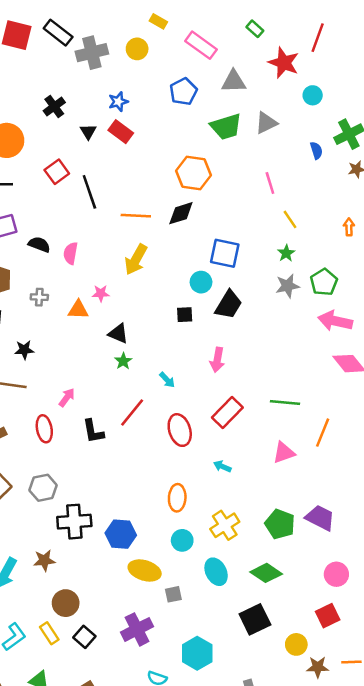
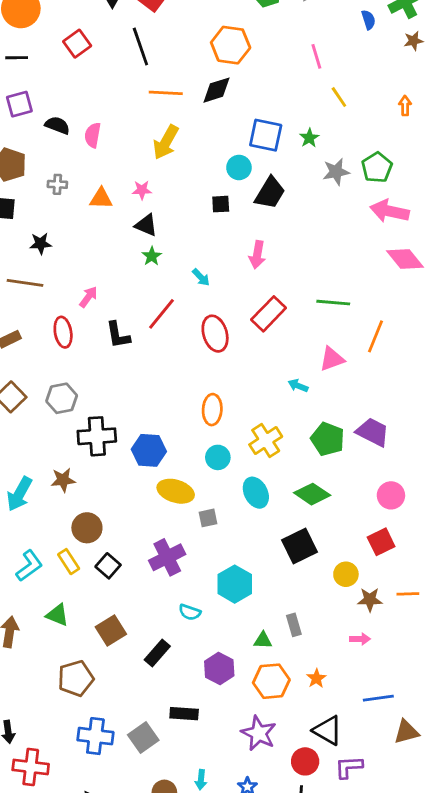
black line: (89, 192) -> (140, 46), moved
green star: (286, 253) -> (309, 138), moved
pink star: (101, 293) -> (142, 190), moved
cyan arrow: (222, 466) -> (298, 386), moved

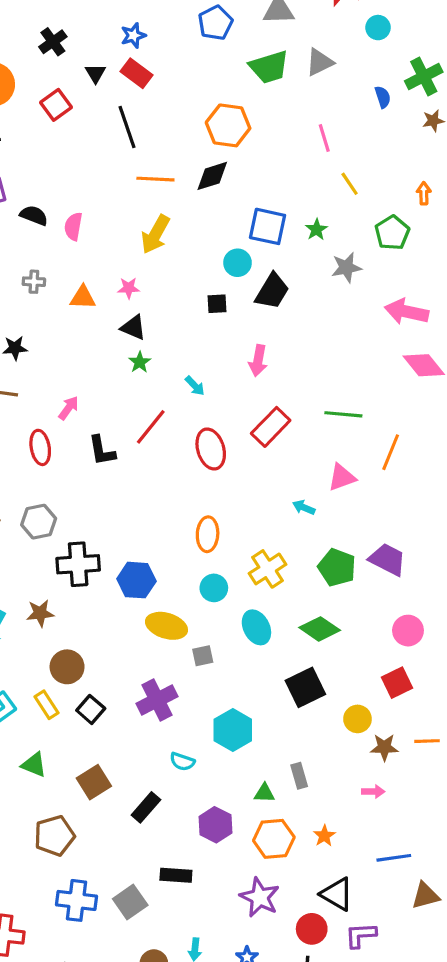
red square: (77, 44) -> (56, 105), moved
green pentagon: (377, 167) -> (392, 233), moved

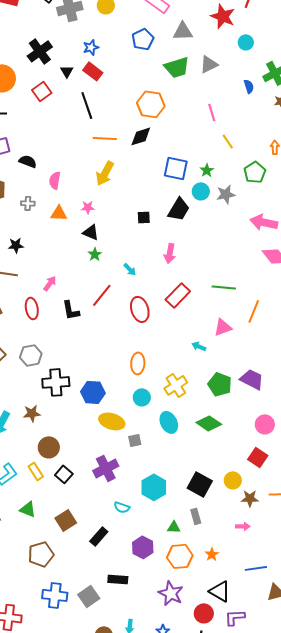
black cross: (53, 42) -> (40, 51), size x1.4
pink semicircle: (73, 226) -> (55, 180), moved
cyan circle: (238, 263) -> (201, 191), moved
red square: (397, 683) -> (258, 457), turned -30
black square: (305, 687) -> (200, 484), moved, turned -35

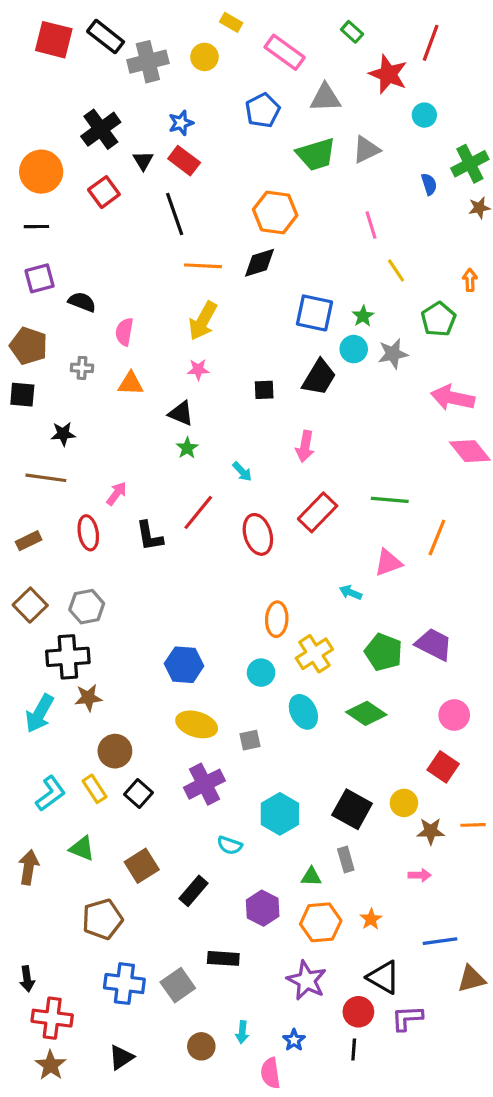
pink star: (88, 207) -> (198, 369), moved
orange ellipse: (138, 363) -> (277, 619), moved
black cross: (56, 382) -> (68, 657), moved
yellow ellipse: (112, 421) -> (197, 724), moved

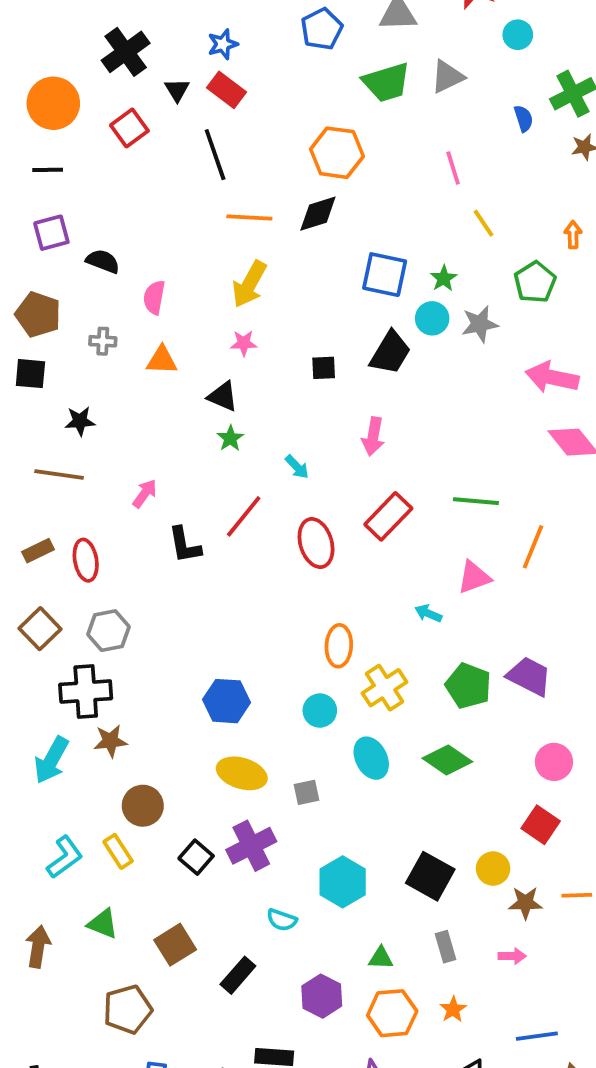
red ellipse: (88, 533) -> (86, 560), moved
black square: (139, 794) -> (196, 857), moved
gray rectangle: (346, 859) -> (445, 947), moved

